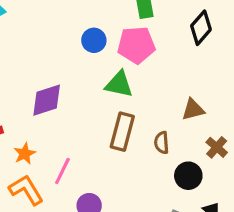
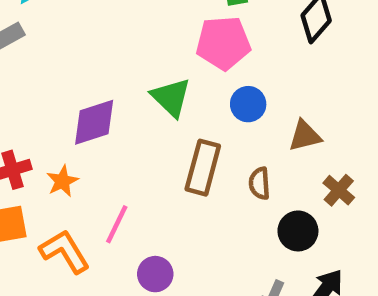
blue circle: (94, 40) -> (248, 104), moved
green triangle: (119, 84) -> (171, 97), moved, turned 32
orange star: (25, 154) -> (62, 181), moved

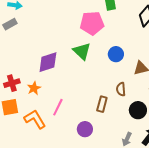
pink pentagon: (223, 43) -> (92, 23), moved
brown rectangle: (203, 168) -> (102, 104), moved, size x0.7
purple circle: (155, 274) -> (85, 129), moved

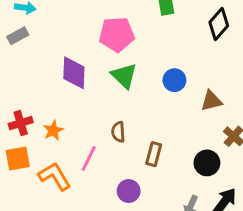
pink pentagon: (92, 23) -> (117, 34), moved
purple diamond: (48, 62) -> (74, 73), moved, turned -70
brown semicircle: (121, 89) -> (118, 132), moved

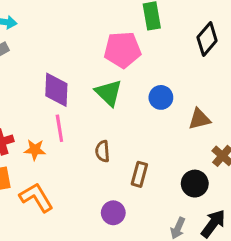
pink pentagon: (117, 34) -> (122, 50), moved
orange star: (53, 130) -> (35, 150), turned 30
pink line: (89, 159) -> (59, 128), moved, turned -35

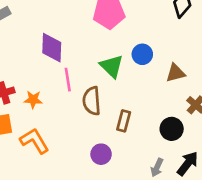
green triangle: (109, 93) -> (112, 66), moved
pink line: (59, 128) -> (68, 80), moved
brown semicircle: (102, 151) -> (92, 101), size x1.5

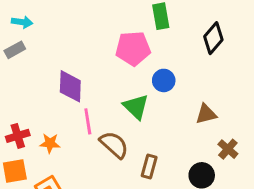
blue circle: (142, 54) -> (164, 80), moved
brown semicircle: (92, 101) -> (114, 145), turned 136

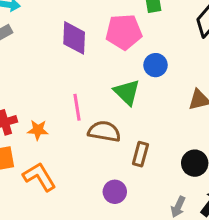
purple diamond: (70, 86) -> (74, 38), moved
brown semicircle: (114, 145) -> (104, 131), turned -32

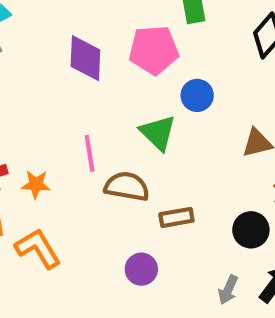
brown rectangle: (140, 154) -> (176, 217), turned 65

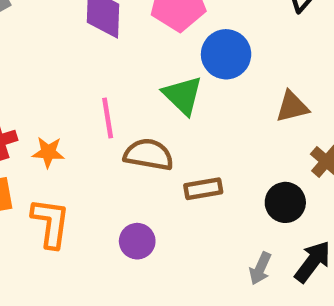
blue circle: (197, 95) -> (226, 54), size x1.4
orange L-shape: (38, 248) -> (51, 223), turned 39
purple circle: (141, 269) -> (137, 241), moved

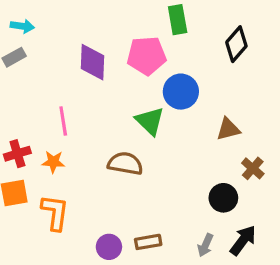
pink line: (108, 118) -> (63, 121), moved
brown rectangle: (203, 189) -> (148, 242), moved
purple circle: (137, 241) -> (109, 247), moved

